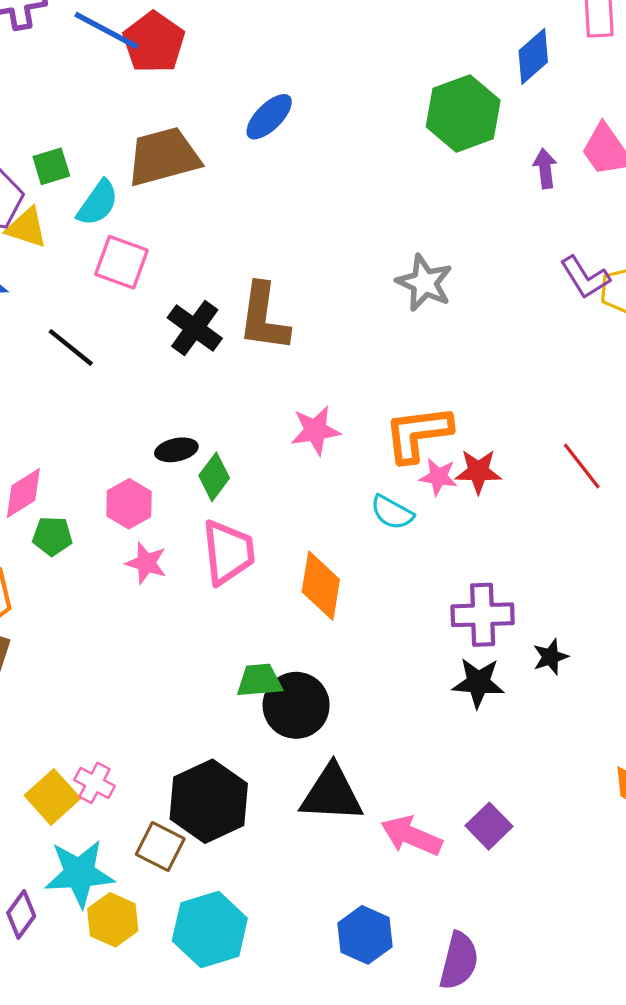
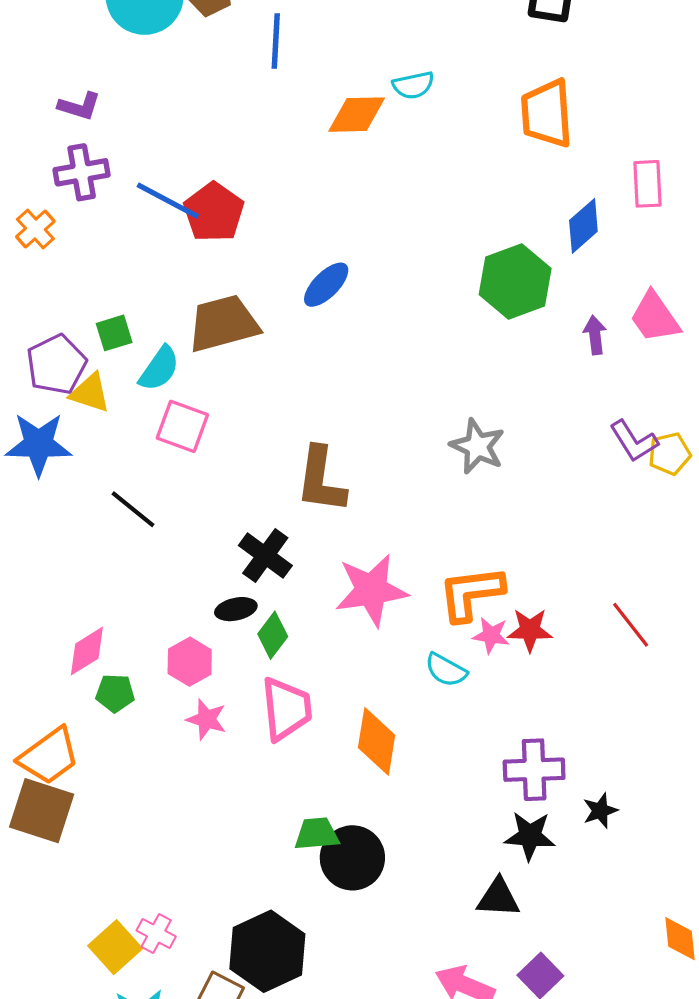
black cross: (195, 328) -> (265, 556), moved
pink star: (315, 430) -> (371, 590), size x1.5
black triangle: (332, 794) -> (498, 898), moved, size x0.7

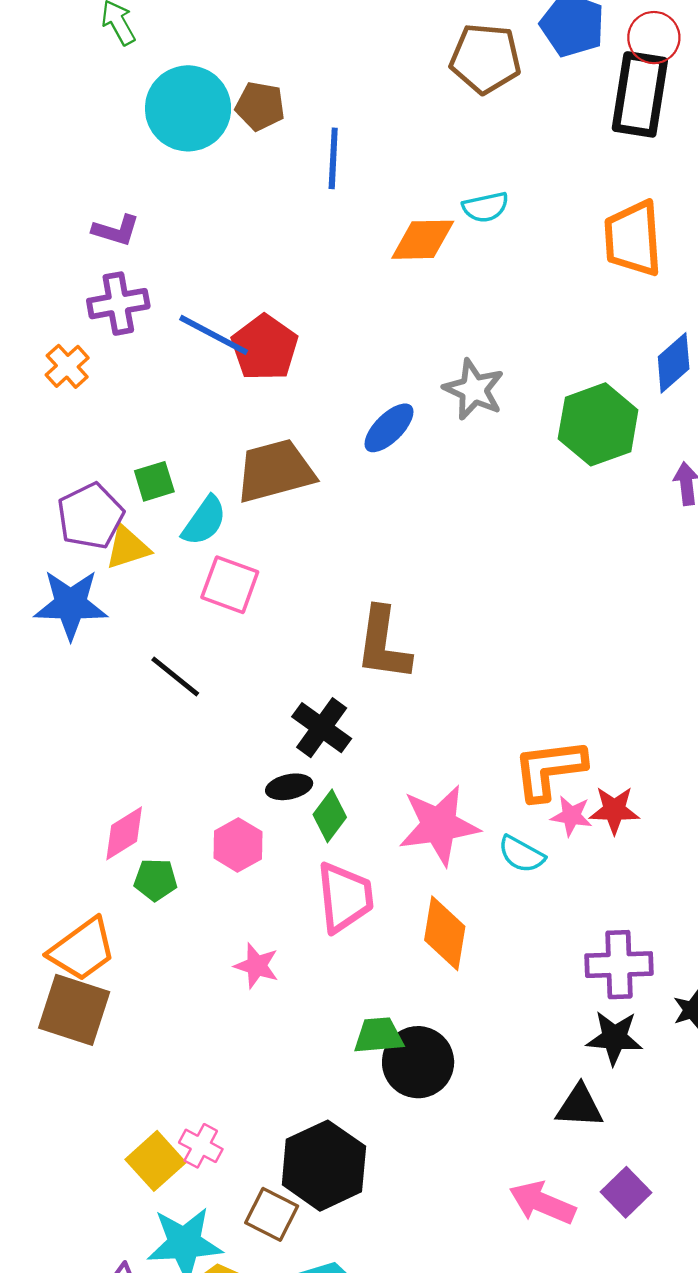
yellow triangle: (90, 393) -> (128, 548), turned -36
gray star: (477, 446) -> (474, 390), moved
pink star: (371, 590) -> (439, 825), moved
pink star: (207, 719) -> (257, 966), moved

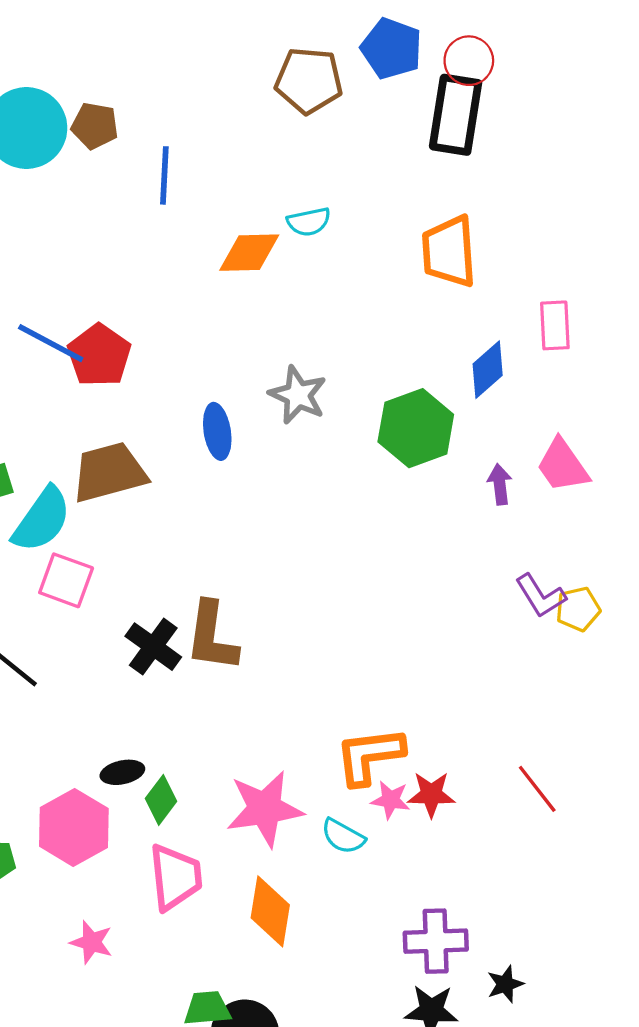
blue ellipse: (389, 428) -> (217, 431), turned -54
cyan semicircle: (204, 521) -> (42, 520), size x1.4
black cross: (322, 728) -> (153, 647), moved
pink hexagon: (238, 845) -> (74, 827), size x1.5

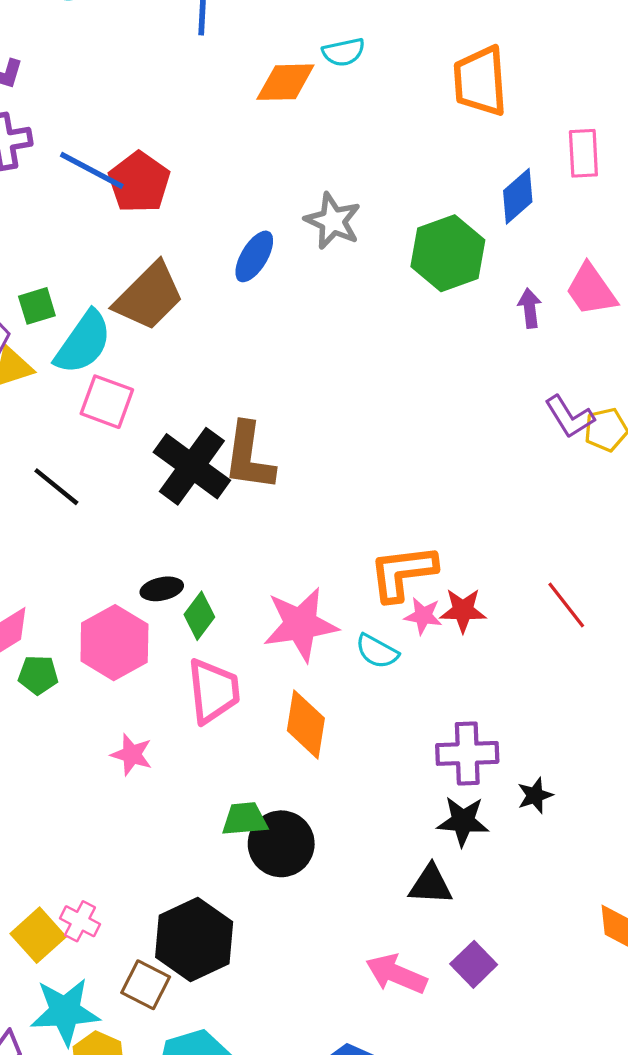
blue ellipse: (217, 431) -> (254, 256), turned 40
brown trapezoid: (109, 472) -> (149, 296), turned 150
black cross: (153, 647) -> (192, 466), size x1.4

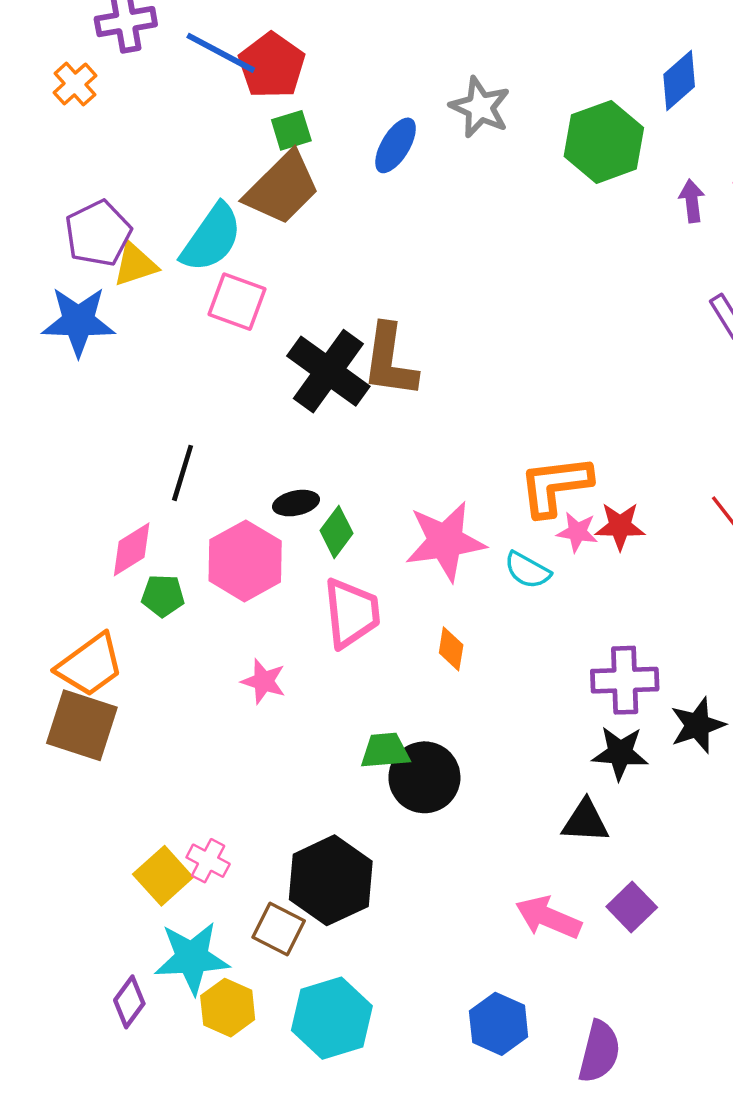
green square: (37, 306) -> (291, 130), moved
black line: (56, 487) -> (183, 473), moved, turned 68
orange diamond: (306, 724) -> (451, 649), size x0.6
black star: (535, 795) -> (698, 725), size x1.4

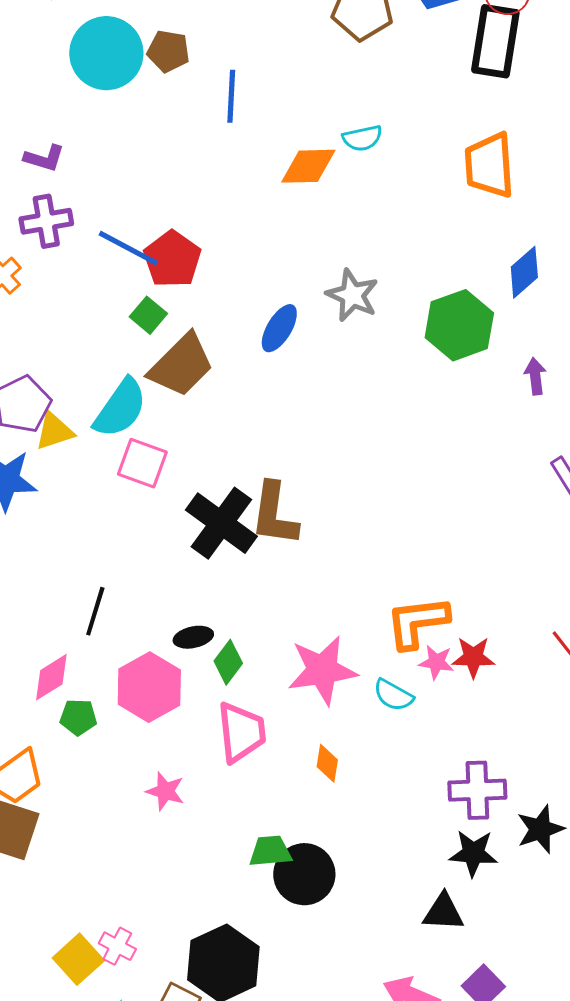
green square: (291, 130) -> (148, 315), moved, turned -33

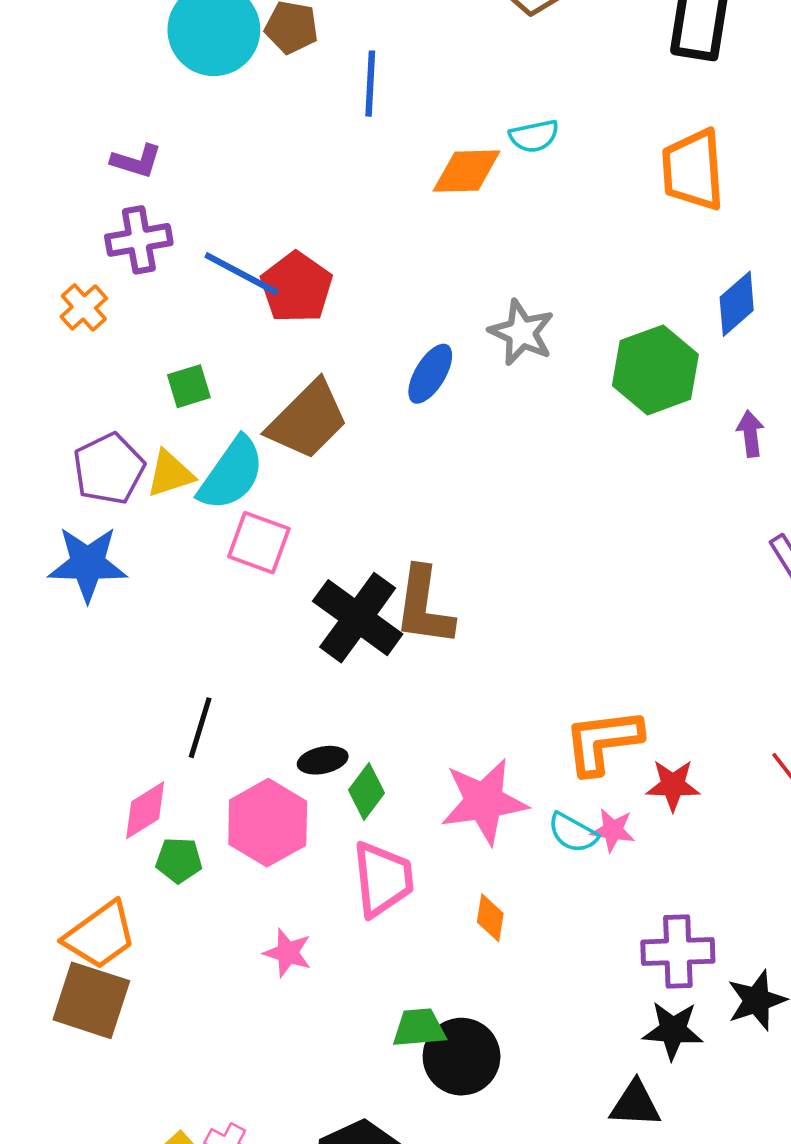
green square: (148, 315) -> (189, 386), moved, turned 33
yellow triangle: (54, 431) -> (170, 474), moved
pink star: (436, 662) -> (613, 830), moved

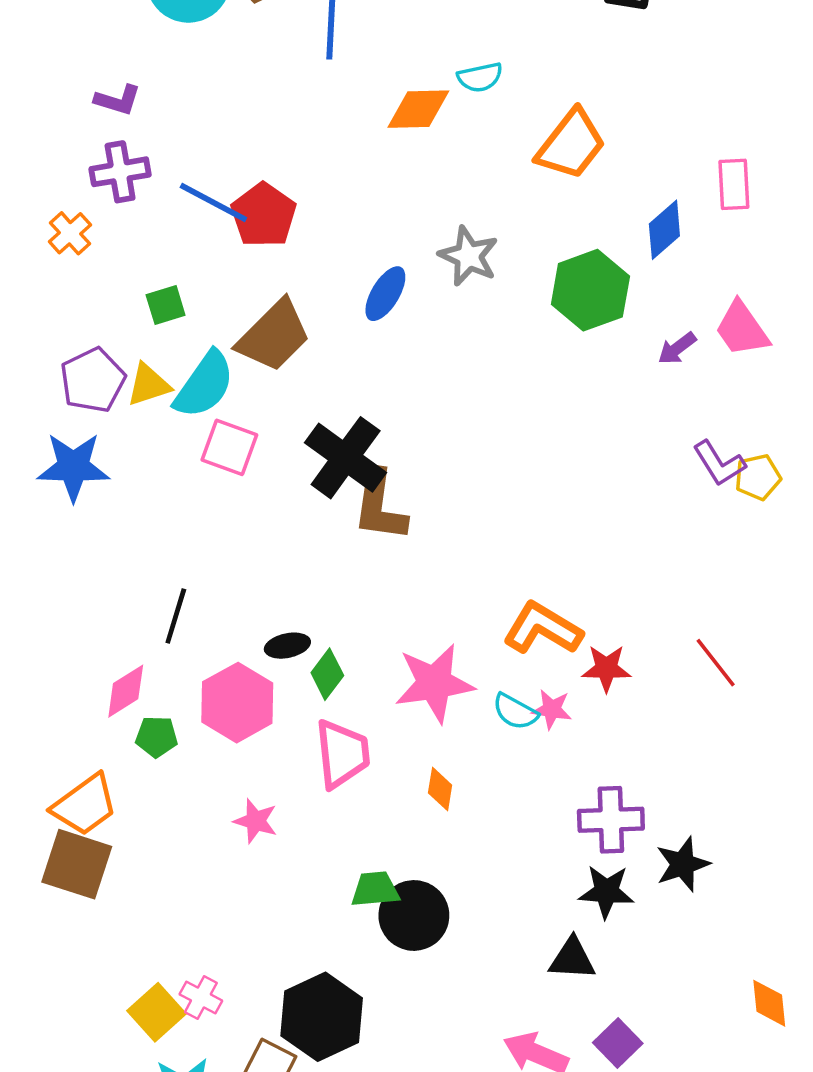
orange trapezoid: (693, 170) -> (571, 144), moved, turned -138
purple arrow: (750, 434) -> (677, 348), turned -120
black cross: (358, 618) -> (346, 458), moved
orange L-shape: (603, 741) -> (543, 628), turned 38

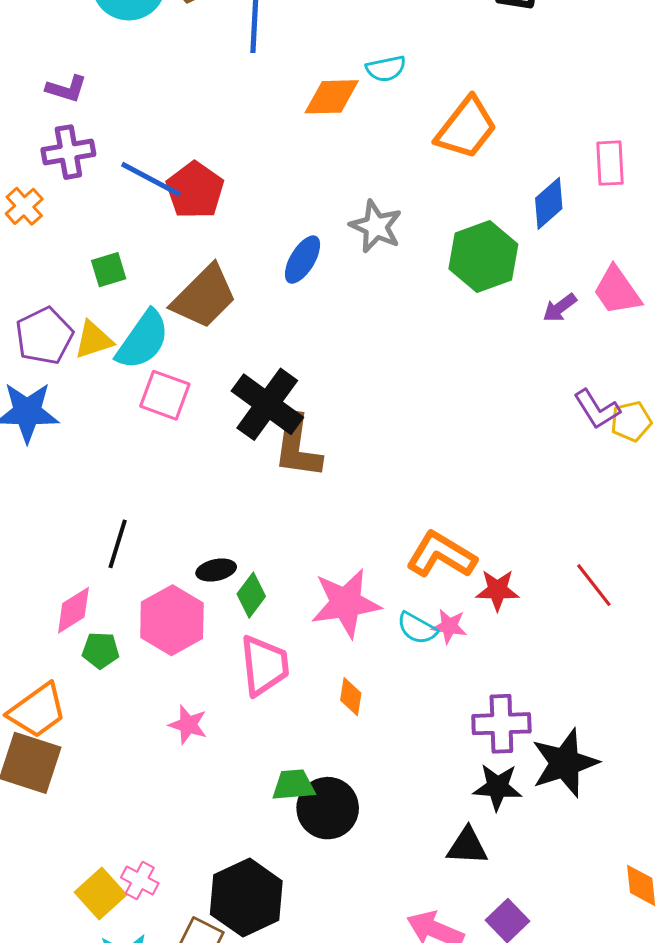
black star: (683, 864) -> (565, 763), size x1.4

